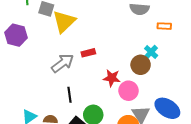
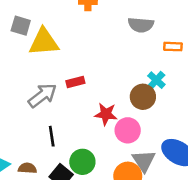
yellow triangle: (64, 22) -> (44, 42), turned 40

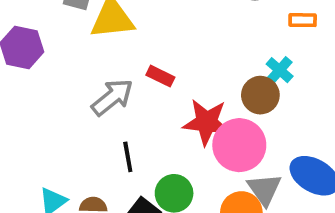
red rectangle: (75, 82) -> (160, 76), turned 42
red star: (106, 114) -> (207, 122), size x1.4
pink circle: (128, 130) -> (239, 145), size x1.4

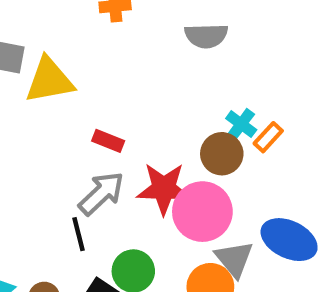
orange rectangle: (303, 20) -> (268, 137), moved, turned -44
gray arrow: (112, 97) -> (101, 193), moved

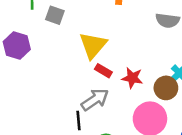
yellow triangle: (49, 80) -> (93, 45), moved, turned -48
red star: (164, 189) -> (132, 78), moved, size x0.7

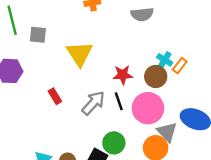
red rectangle: (103, 71) -> (55, 96), moved, turned 42
black line: (79, 120) -> (119, 101), moved

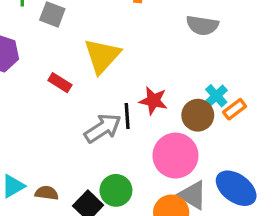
red rectangle: (55, 96) -> (60, 83), moved, turned -42
black line: (119, 101) -> (127, 116), moved
gray triangle: (167, 132) -> (193, 195), turned -30

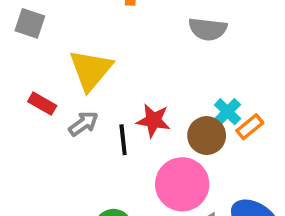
gray arrow: (103, 128) -> (83, 124), moved, size x0.7

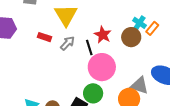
red star: (153, 120) -> (103, 35), turned 30
pink circle: (182, 184) -> (102, 67), moved

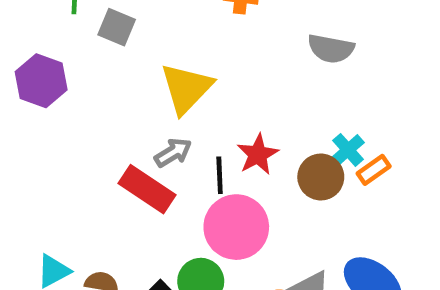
red rectangle: (45, 37) -> (147, 189), moved, size x1.6

